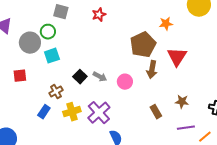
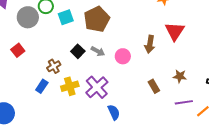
brown pentagon: (143, 45) -> (97, 19), moved
cyan square: (52, 56) -> (66, 17), moved
red square: (20, 76) -> (18, 50), turned -32

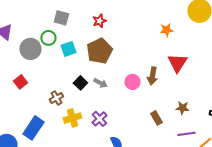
pink circle: (123, 56) -> (132, 82), moved
blue rectangle: (42, 86) -> (33, 128), moved, size x1.6
purple cross: (97, 87) -> (99, 119), size x0.7

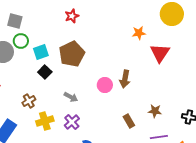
gray square: (61, 18) -> (15, 21), moved
red star: (99, 21) -> (72, 16), moved
red triangle: (177, 63) -> (160, 53), moved
black square: (80, 83) -> (45, 72), moved
gray arrow: (100, 83) -> (71, 97), moved

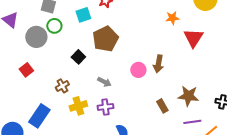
cyan square: (41, 52) -> (83, 15), moved
brown star: (155, 111) -> (188, 96), size x1.5
purple cross: (72, 122) -> (105, 107), turned 35

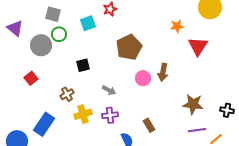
brown pentagon: (105, 39) -> (129, 47), moved
black square: (78, 57) -> (83, 65), turned 32
brown rectangle: (162, 106) -> (149, 125), moved

